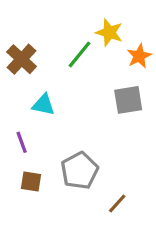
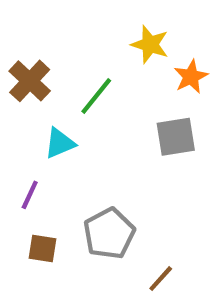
green line: (80, 54) -> (96, 96), moved
cyan triangle: (43, 105) -> (60, 143), turned -35
purple line: (22, 142) -> (30, 195), turned 45

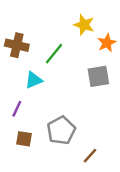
brown cross: (30, 81) -> (17, 45), turned -30

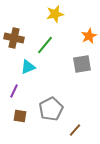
yellow star: (84, 25) -> (55, 14), moved, turned -30

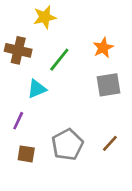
yellow star: (55, 14) -> (45, 17), moved
orange star: (89, 36) -> (103, 48), moved
brown line: (75, 130) -> (110, 143), moved

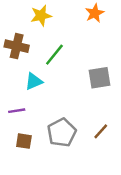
orange star: (103, 48) -> (95, 13), moved
purple line: (18, 121) -> (17, 111), turned 56

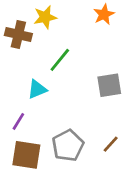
brown cross: (17, 46) -> (18, 34), moved
purple line: (17, 111) -> (18, 121), turned -49
brown square: (24, 141) -> (26, 155), size x1.6

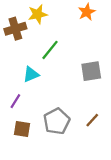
brown cross: (18, 34) -> (15, 29), turned -30
brown square: (26, 155) -> (22, 129), size x0.7

